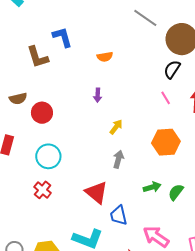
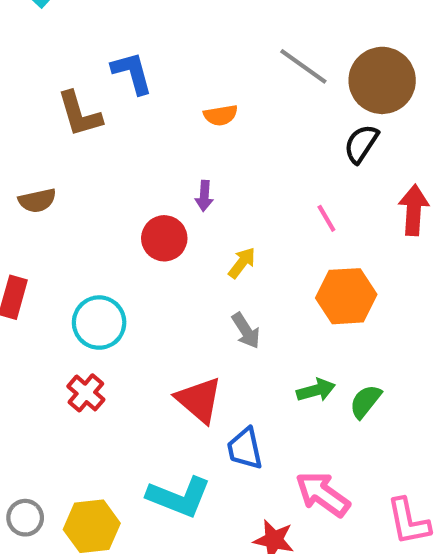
gray line: (145, 18) -> (303, 66), moved
pink line: (166, 98) -> (326, 218), moved
red circle: (42, 113) -> (164, 238), moved
gray arrow: (118, 159) -> (246, 331), turned 132

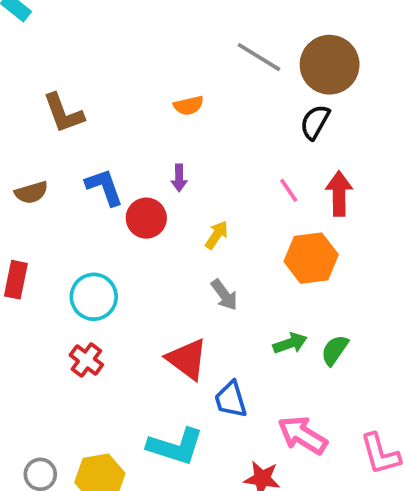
blue L-shape: (132, 73) -> (104, 187), moved
red arrow: (414, 210) -> (339, 194), moved

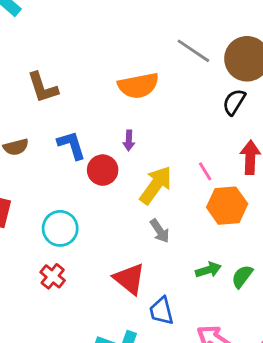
orange semicircle: (189, 105) -> (138, 86), size x1.8
pink line: (289, 190) -> (205, 171), moved
yellow arrow: (217, 235) -> (156, 185), size x1.8

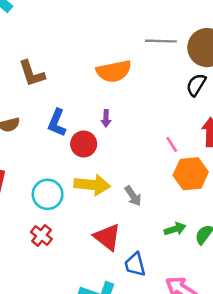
gray line: (193, 51) -> (161, 41), turned -32
blue L-shape: (72, 145) -> (57, 123), turned -140
yellow arrow: (156, 185) -> (92, 185), moved, turned 60

